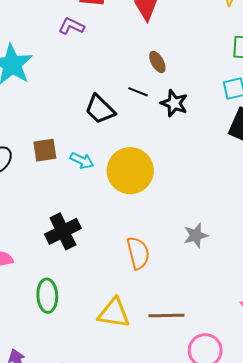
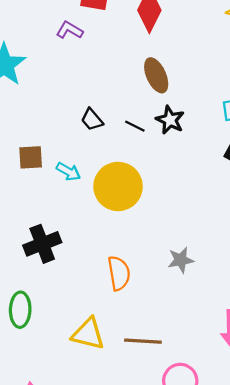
brown ellipse: (157, 62) -> (156, 75), size x1.5
black line: (138, 92) -> (135, 126), moved
black trapezoid: (100, 109) -> (92, 120), size x0.7

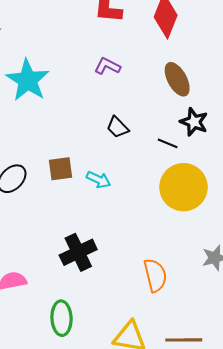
purple L-shape: (69, 30) -> (107, 66), moved
black line: (135, 126) -> (168, 143), moved
yellow circle: (118, 186) -> (183, 187), moved

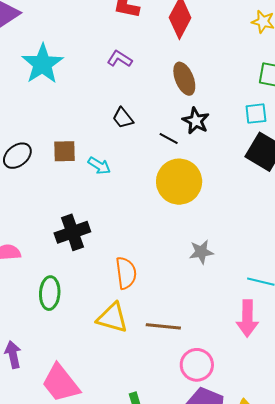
orange semicircle: (155, 275) -> (126, 273), moved

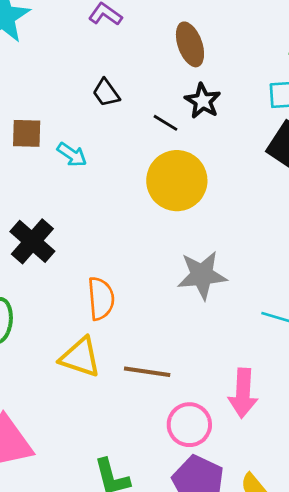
black cross: (72, 232) -> (32, 241), turned -32
gray star: (201, 252) -> (202, 275), size x1.5
pink arrow: (247, 318) -> (243, 393), moved

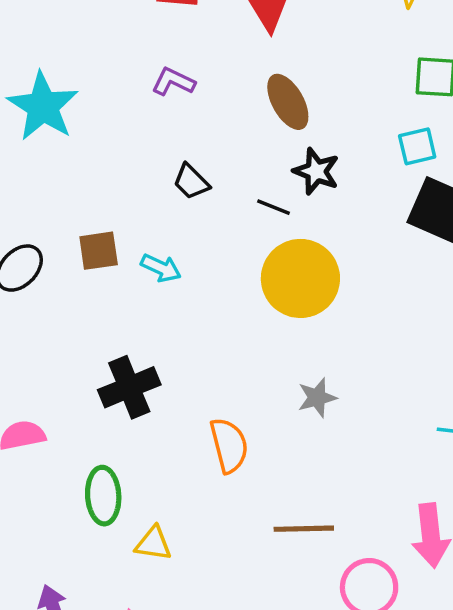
black cross: (32, 241) -> (129, 387), turned 36
gray star: (202, 275) -> (317, 398), moved, size x0.6
yellow triangle: (80, 357) -> (153, 544), moved, size x0.7

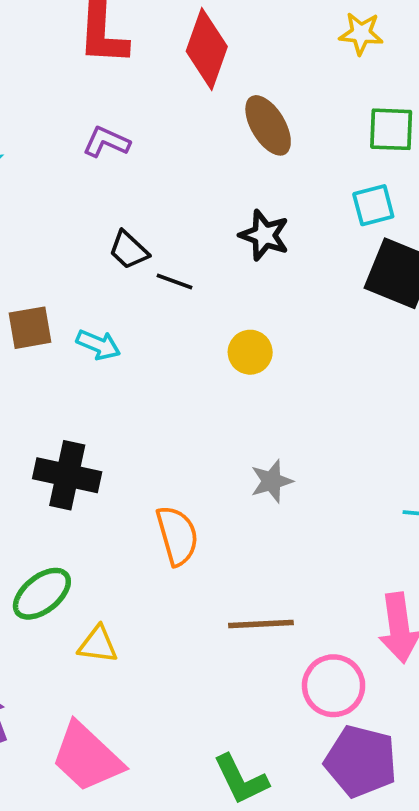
brown ellipse: (288, 102) -> (268, 125), moved
black line: (274, 207) -> (174, 281), moved
yellow circle: (300, 278) -> (250, 352), size x0.5
black cross: (129, 387) -> (67, 475), turned 36
green ellipse: (103, 496) -> (42, 594), turned 56

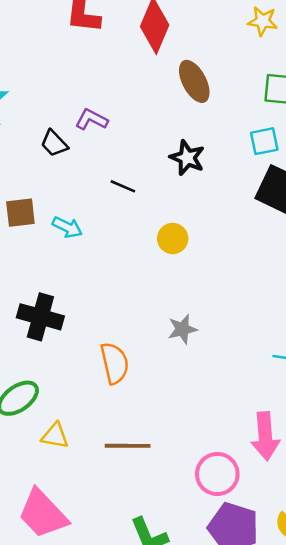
purple L-shape: (106, 142) -> (91, 120), moved
black trapezoid: (129, 250) -> (54, 143), moved
brown line: (261, 624) -> (128, 446), moved

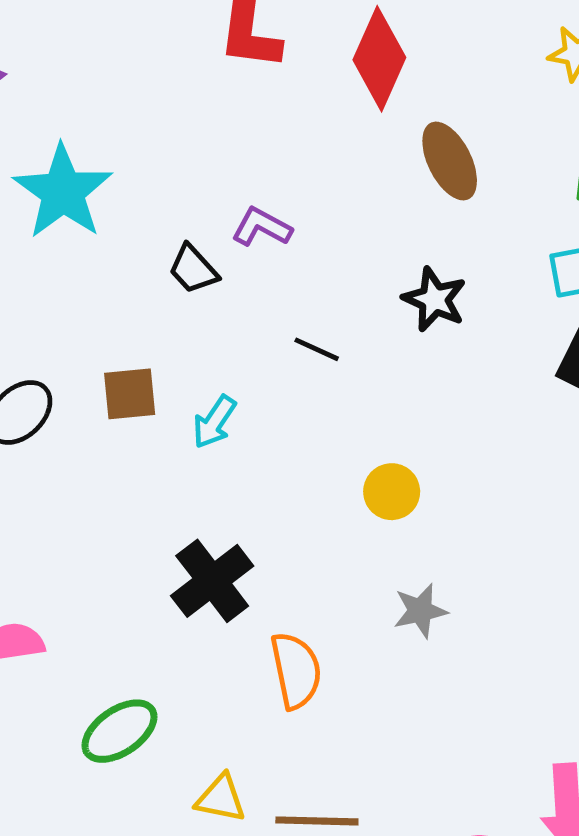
cyan arrow: (67, 227) -> (214, 422), turned 96
yellow circle: (173, 239) -> (392, 492), moved
black cross: (40, 317) -> (212, 581), moved, turned 36
yellow triangle: (55, 436) -> (221, 798), moved

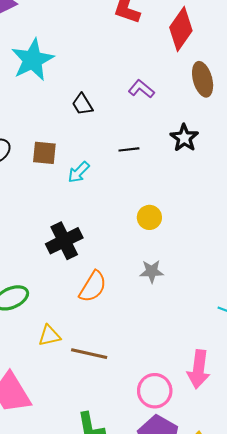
purple L-shape: (262, 227) -> (141, 89), moved
black line: (317, 349) -> (129, 149), turned -42
orange semicircle: (296, 671) -> (93, 287), turned 32
yellow triangle: (221, 798) -> (49, 336), turned -35

